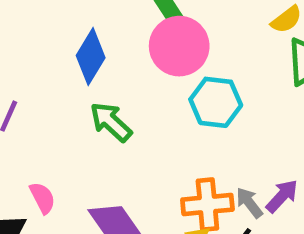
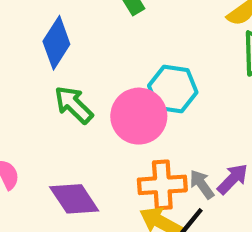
pink circle: (179, 46) -> (139, 116), moved

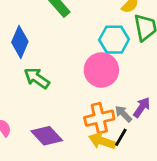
cyan hexagon: (173, 89) -> (114, 40), moved
pink circle: (139, 116) -> (101, 70), moved

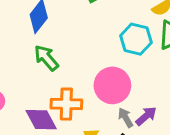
pink circle: (101, 70) -> (112, 85), moved
orange cross: (99, 118) -> (66, 104), moved

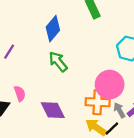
orange cross: (66, 104) -> (98, 102), moved

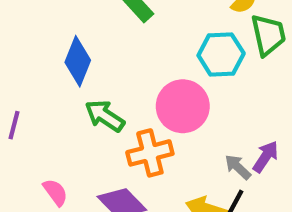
pink circle: (110, 85) -> (183, 106), moved
orange cross: (98, 102) -> (150, 153), moved

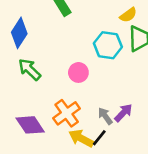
pink circle: (183, 106) -> (78, 72), size x0.6
orange cross: (150, 153) -> (67, 113), moved, turned -32

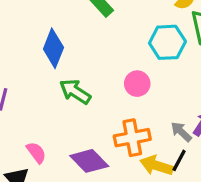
orange cross: (67, 113) -> (132, 138), turned 36

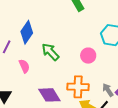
blue diamond: (53, 48) -> (27, 32), moved
pink semicircle: (36, 153) -> (24, 66), moved

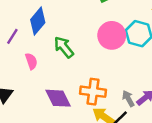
pink circle: (88, 56) -> (112, 35), moved, size x1.5

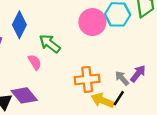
pink semicircle: (31, 61) -> (35, 62), moved
purple diamond: (58, 98) -> (24, 95), moved

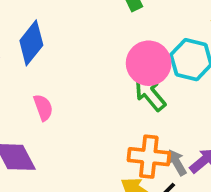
green arrow: (50, 44) -> (150, 94), moved
orange cross: (87, 79) -> (149, 157), moved

